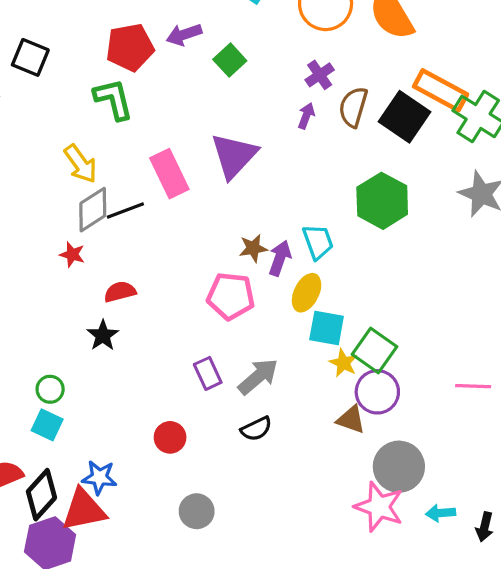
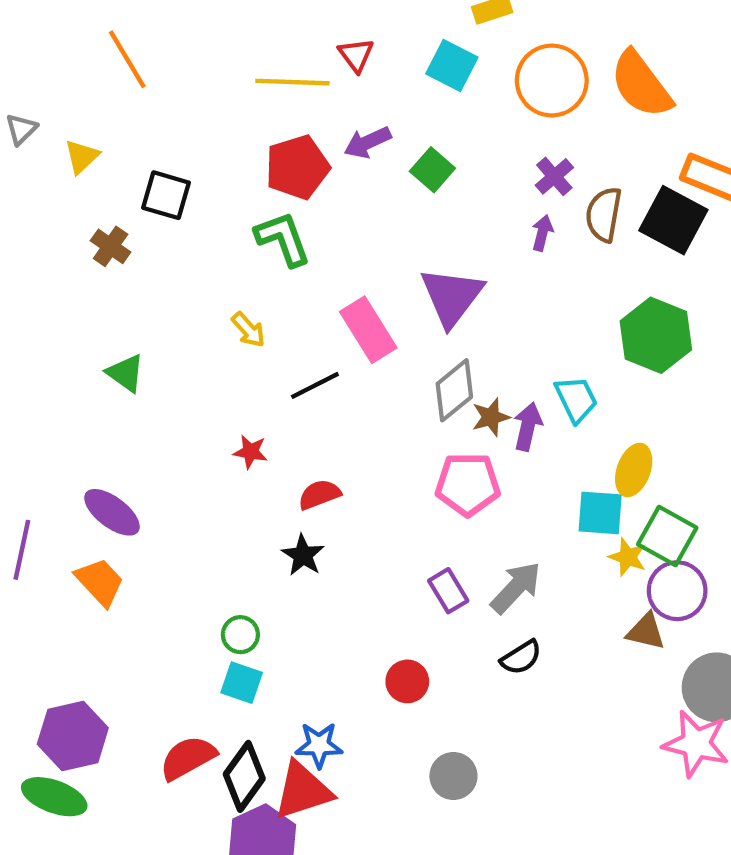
yellow arrow: (81, 164) -> (248, 330), size x0.7
gray diamond: (93, 210) -> (454, 390), moved
yellow ellipse: (307, 293) -> (634, 470), moved

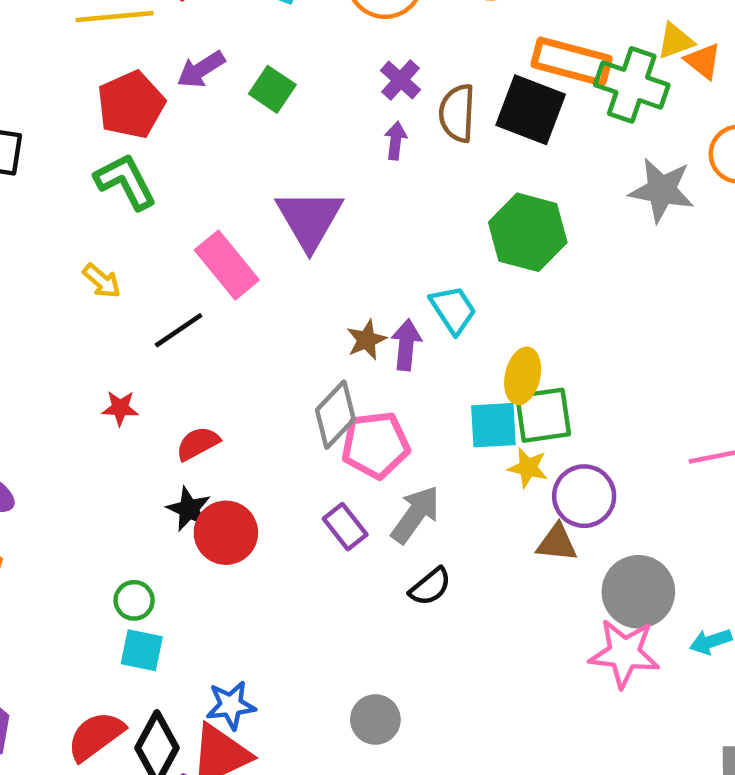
gray diamond: (454, 390) -> (335, 415), moved
pink pentagon: (468, 484) -> (376, 445), moved
green square: (667, 536) -> (543, 415), moved, turned -30
red circle: (407, 681) -> (226, 533), moved, size x1.4

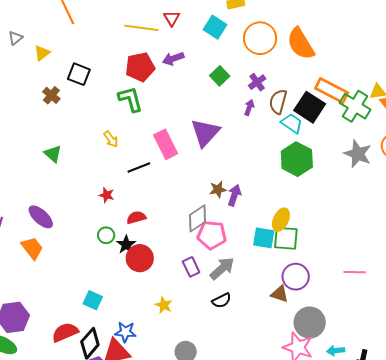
green square: (272, 89) -> (220, 76), moved
cyan trapezoid: (453, 310) -> (292, 123), moved, turned -35
yellow star: (528, 468) -> (164, 305), moved
green circle: (134, 600) -> (106, 235), moved

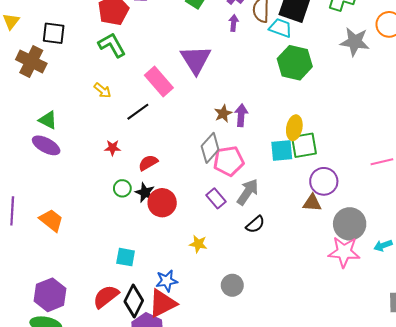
brown cross: (51, 95) -> (31, 61), size x1.6
purple ellipse: (41, 217) -> (46, 145), moved

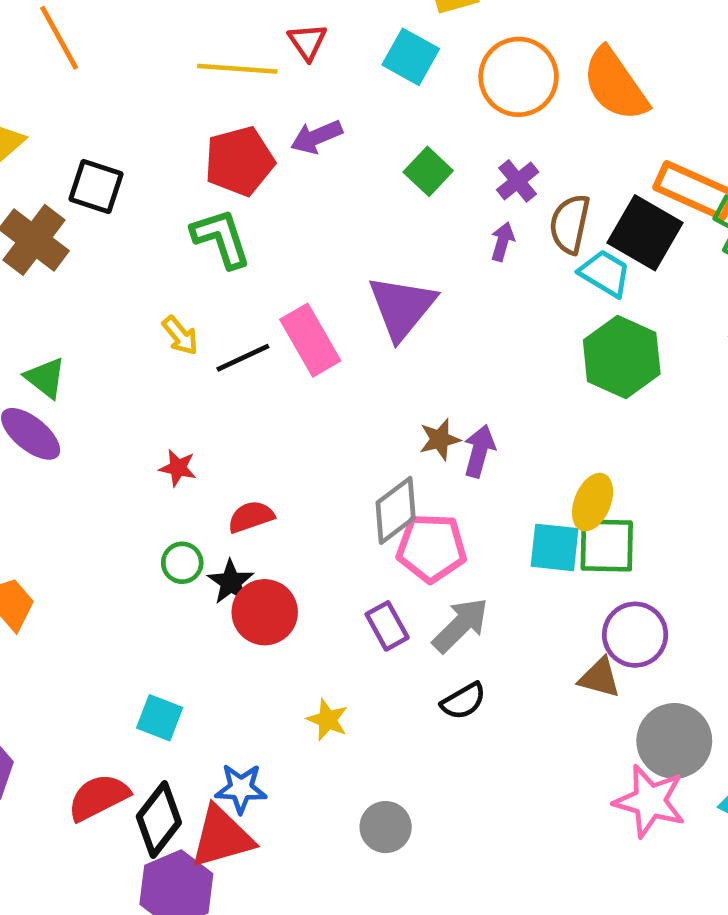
black line: (138, 112) -> (243, 358), moved

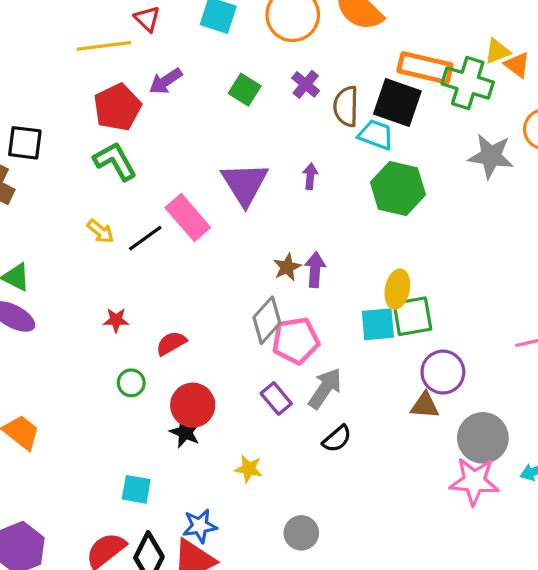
purple arrow: (502, 242) -> (310, 176), moved
black star: (231, 582) -> (185, 432), moved

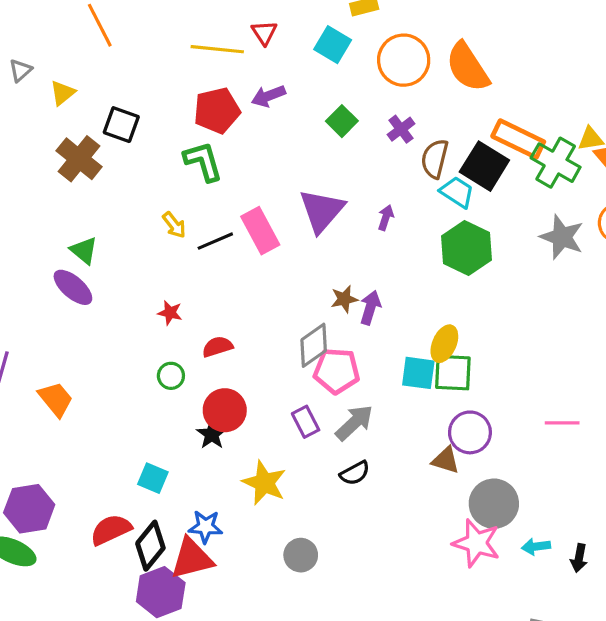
yellow star: (249, 469) -> (264, 483), size x1.6

